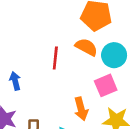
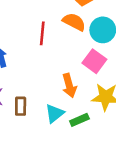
pink square: (106, 85) -> (94, 61), turned -30

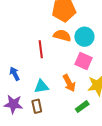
cyan triangle: (55, 113) -> (41, 86), moved, turned 42

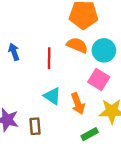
blue arrow: (15, 74) -> (14, 52), moved
cyan triangle: (41, 86) -> (52, 96), moved, turned 35

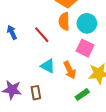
orange semicircle: (77, 45) -> (64, 21), turned -108
red line: (49, 58) -> (42, 35), turned -36

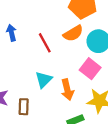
orange semicircle: (64, 21) -> (73, 33), turned -132
cyan triangle: (48, 66) -> (44, 80), turned 35

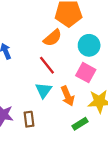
orange semicircle: (73, 33) -> (53, 38), moved
red line: (45, 43) -> (47, 65), moved

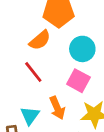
cyan triangle: (44, 90) -> (30, 116), moved

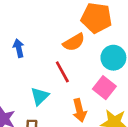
cyan triangle: (30, 116) -> (40, 96), moved

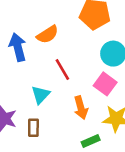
orange semicircle: (74, 42) -> (48, 34), moved
blue arrow: (19, 48) -> (18, 47), size x1.5

